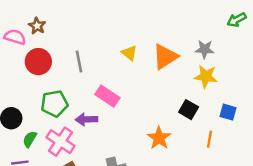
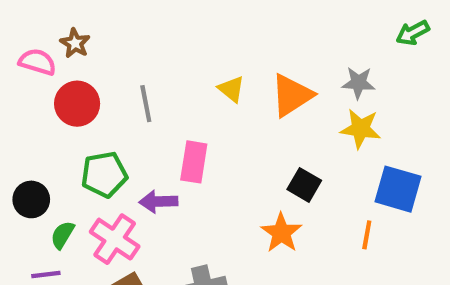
pink rectangle: (107, 96) -> (194, 162), turned 65
black square: (189, 110) -> (304, 185), moved
blue square: (228, 112) -> (398, 189), size x1.6

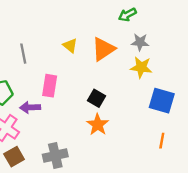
green arrow: (413, 33) -> (127, 15), moved
black square: (304, 185) -> (96, 98), moved
orange line: (367, 235) -> (162, 141), moved

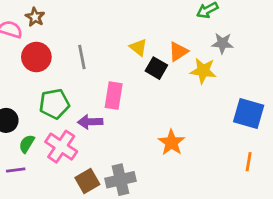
orange triangle: (103, 49) -> (178, 51), size x0.7
yellow star: (141, 67) -> (203, 71), moved
black square: (96, 98) -> (156, 68), moved
brown square: (14, 157) -> (87, 181), moved

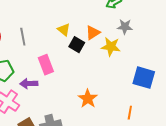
pink rectangle: (114, 96) -> (46, 65), turned -30
orange line: (249, 162) -> (130, 113), moved

